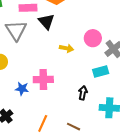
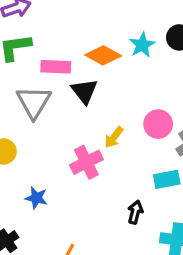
yellow arrow: (66, 48) -> (114, 137), turned 112
pink cross: (43, 79) -> (86, 162), moved, turned -30

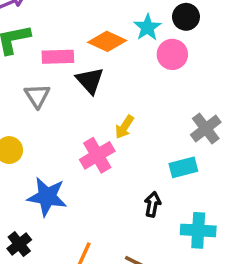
gray triangle: (34, 102) -> (37, 96), size x0.7
pink circle: (158, 124) -> (172, 54), moved
blue star: (36, 198) -> (47, 197), size x1.6

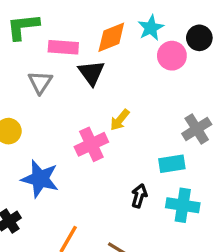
black circle: (186, 17) -> (199, 38), moved
orange diamond: (107, 41) -> (111, 37), turned -52
cyan cross: (198, 230) -> (183, 205), moved

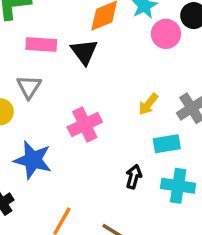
pink rectangle: (63, 47) -> (41, 44), moved
gray triangle: (40, 82) -> (29, 87), moved
yellow arrow: (120, 120) -> (148, 104), moved

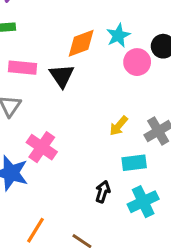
pink cross: (85, 125) -> (42, 147), moved, turned -32
cyan cross: (178, 186) -> (143, 202), turned -36

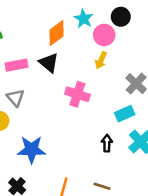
yellow arrow: (119, 126) -> (101, 60), moved
pink cross: (42, 147) -> (77, 94), moved

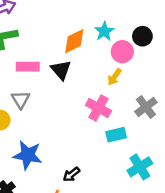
pink cross: (77, 94) -> (98, 108), moved
cyan rectangle: (125, 114) -> (116, 135), moved
black arrow: (107, 143) -> (71, 174), moved, turned -140

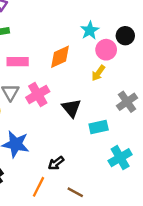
orange diamond: (74, 41) -> (60, 57), moved
black triangle: (61, 70) -> (71, 108), moved
pink cross: (98, 108) -> (38, 94), moved, turned 30

